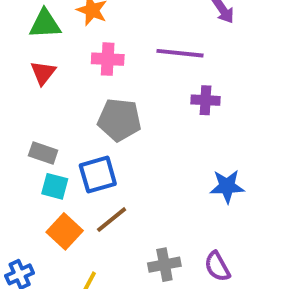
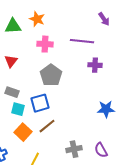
red triangle: (43, 73) -> (11, 61), moved
gray pentagon: (119, 120) -> (51, 75), turned 30

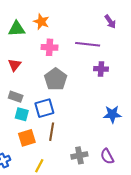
brown line: (47, 126) -> (52, 132), turned -42
orange square: (23, 132) -> (27, 138), turned 30

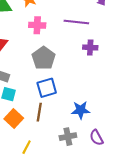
blue square: (44, 108) -> (47, 88), moved
blue star: (112, 114) -> (81, 110), moved
orange square: (27, 138) -> (14, 118), turned -30

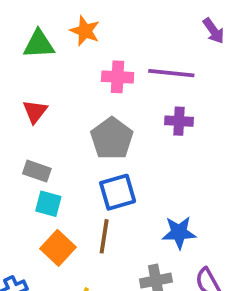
pink cross: (37, 25) -> (118, 77), moved
purple cross: (90, 47) -> (179, 121), moved

